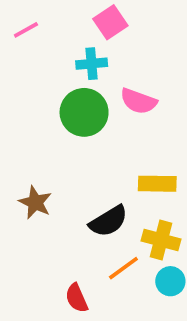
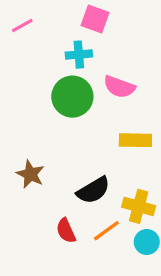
pink square: (110, 22) -> (95, 19), turned -36
yellow rectangle: (157, 184) -> (135, 140), moved
red semicircle: (77, 298) -> (66, 231), moved

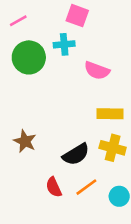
green circle: (72, 97) -> (29, 57), moved
yellow cross: (139, 206) -> (113, 148), moved

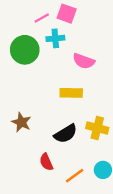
pink line: (18, 21) -> (42, 18), moved
yellow rectangle: (110, 114) -> (71, 93), moved
orange line: (86, 187) -> (75, 176), moved

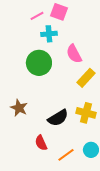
green circle: (25, 50) -> (39, 63), moved
pink semicircle: (84, 61) -> (74, 54), turned 42
yellow rectangle: (71, 93) -> (86, 78), moved, turned -48

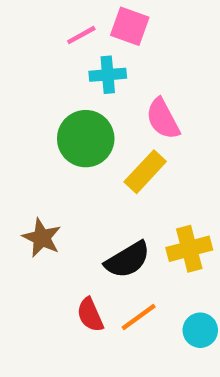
yellow rectangle: (86, 78) -> (145, 172), moved
yellow cross: (86, 113) -> (189, 249), turned -30
orange line: (66, 155) -> (139, 317), moved

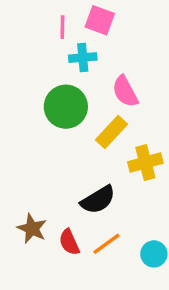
pink line: (81, 35) -> (62, 27), turned -60
brown star: (42, 238) -> (32, 229), moved
yellow cross: (189, 249) -> (145, 163), moved

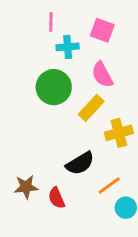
pink square: (100, 20) -> (102, 30), moved
brown star: (32, 229) -> (26, 187), turned -30
orange line: (106, 244) -> (109, 185), moved

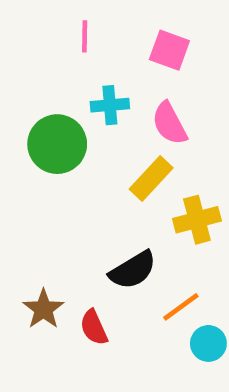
cyan cross: (68, 47) -> (110, 105), moved
green circle: (54, 87) -> (57, 144), moved
brown star: (26, 187) -> (43, 309), turned -30

